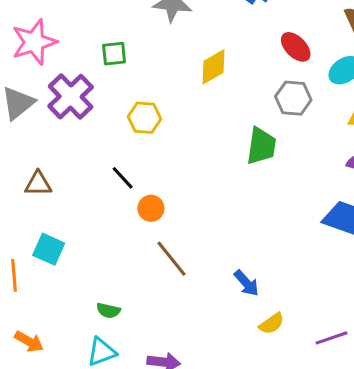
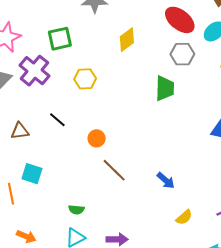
red ellipse: (296, 47) -> (180, 20), size x1.4
green square: (114, 54) -> (60, 39), size x1.4
black line: (123, 178) -> (57, 120), moved
yellow semicircle: (272, 324) -> (184, 217), moved

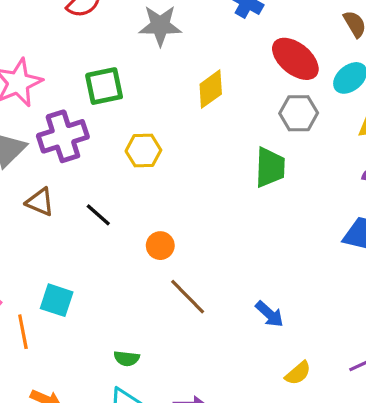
purple cross: (34, 71) -> (63, 136), turned 32
brown triangle: (20, 131) -> (40, 202), moved, turned 30

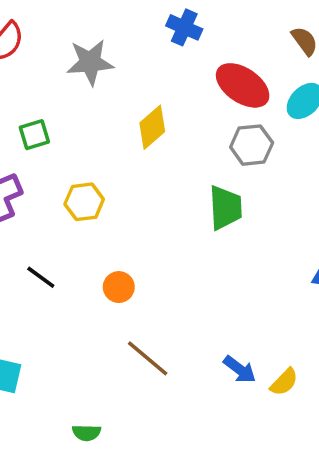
green square: (104, 86) -> (34, 135), size x0.7
orange circle: (160, 246) -> (119, 287), moved
yellow semicircle: (298, 373) -> (284, 382), moved

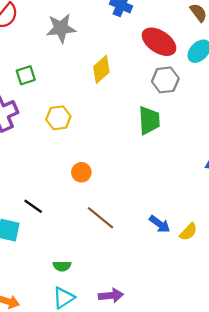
black line: (41, 277) -> (33, 206), moved

